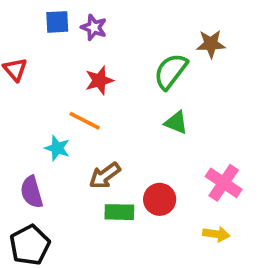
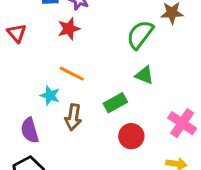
red star: (99, 80) -> (69, 29), moved
brown arrow: (105, 176) -> (73, 117), moved, turned -45
green rectangle: (119, 212) -> (115, 103), moved, turned -30

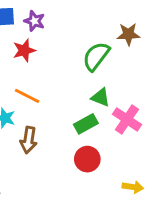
green rectangle: (115, 103) -> (86, 124), moved
pink cross: (182, 123) -> (127, 119), moved

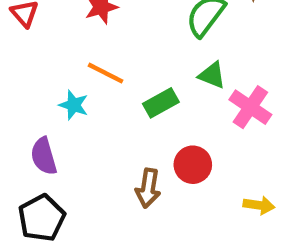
green rectangle: (86, 124) -> (161, 103), moved
brown arrow: (29, 140) -> (148, 188), moved

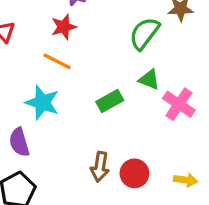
orange line: (106, 73) -> (57, 61), moved
cyan star: (74, 105) -> (42, 103), size x1.5
red circle: (193, 165) -> (134, 173), moved

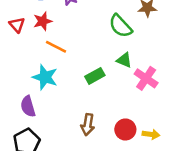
red star: (64, 27) -> (43, 21), moved
green semicircle: (144, 33) -> (121, 26), turned -80
red circle: (134, 173) -> (125, 129), moved

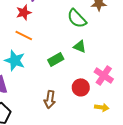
red star: (43, 21) -> (24, 12), moved
pink cross: (146, 78) -> (104, 75), moved
red circle: (125, 129) -> (81, 87), moved

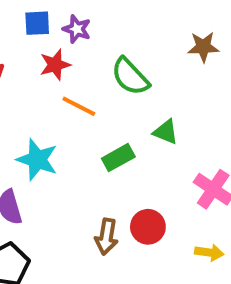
green semicircle: (77, 18) -> (130, 77), moved
orange line: (24, 35) -> (79, 106), moved
red circle: (81, 87) -> (148, 227), moved

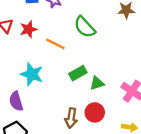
red star: (55, 65) -> (28, 29), moved
green triangle: (166, 132) -> (97, 83), moved, turned -40

